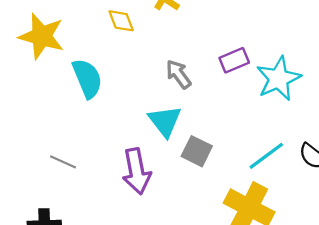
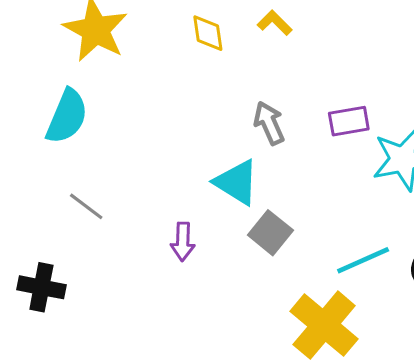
cyan semicircle: (87, 78) -> (67, 116), moved, turned 33
cyan triangle: (165, 121) -> (236, 182), turned -33
purple arrow: (137, 171) -> (183, 242), size x0.6

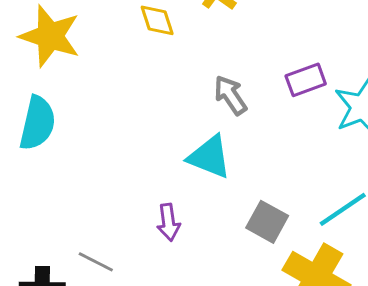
gray line: (86, 206) -> (96, 262), moved
gray square: (270, 233) -> (267, 222), moved

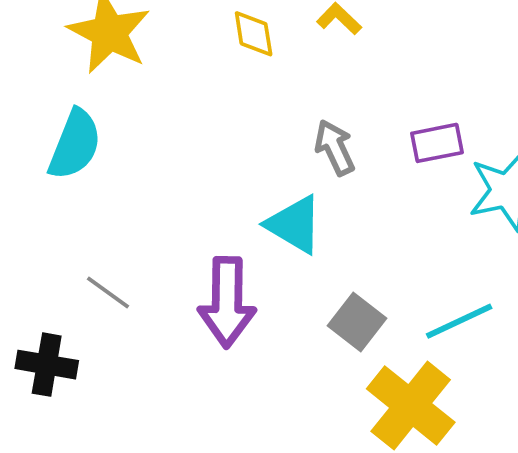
purple arrow: (169, 222) -> (227, 302), size x1.8
gray line: (96, 262) -> (108, 292), moved

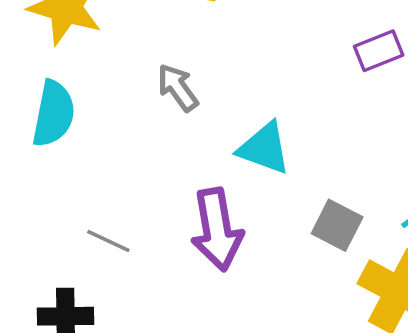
gray arrow: (335, 148) -> (178, 88), moved

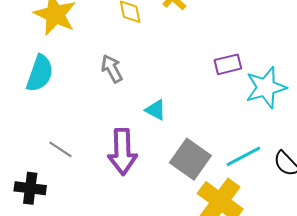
cyan triangle: (264, 148) -> (156, 110), size x0.7
gray square: (337, 225) -> (190, 159), size x1.4

